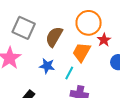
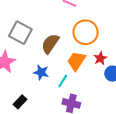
red star: (104, 40) -> (100, 58), moved

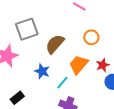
orange circle: (86, 32) -> (91, 37), size x0.6
gray square: (20, 33) -> (27, 29), turned 35

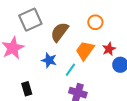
black rectangle: (17, 98) -> (27, 89), turned -64

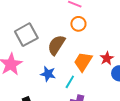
orange circle: (95, 22) -> (78, 24), moved

